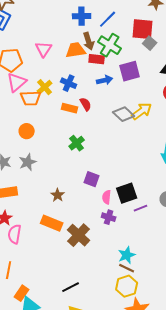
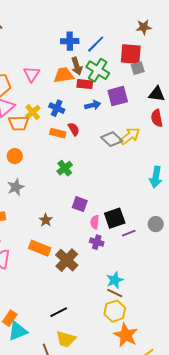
gray square: (150, 43) -> (138, 68), turned 32

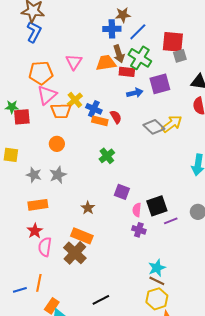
brown star: (144, 27) -> (123, 15), moved
blue cross: (57, 108) -> (94, 109), moved
brown cross: (67, 260) -> (75, 253), moved

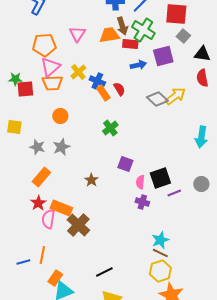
gray square: (180, 56) -> (183, 36), moved, turned -32
orange trapezoid: (61, 111) -> (52, 83), moved
orange rectangle: (100, 121) -> (103, 93), turned 42
orange rectangle: (38, 205) -> (41, 177), turned -42
orange rectangle: (82, 236) -> (61, 208), moved

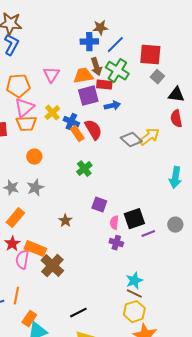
purple square: (163, 56) -> (88, 96), moved
red semicircle: (119, 89) -> (93, 130), size x1.5

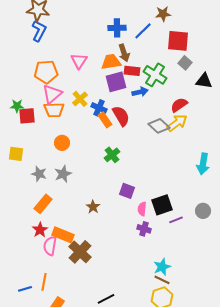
brown star: (100, 28) -> (163, 14), moved
green cross: (117, 71) -> (155, 75), moved
red semicircle: (176, 119) -> (179, 105), moved, turned 66

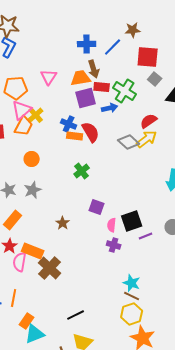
yellow cross: (80, 99) -> (36, 115), moved
orange trapezoid: (54, 110) -> (24, 126), turned -60
orange rectangle: (105, 120) -> (75, 136), turned -49
cyan star: (162, 267) -> (132, 283), turned -30

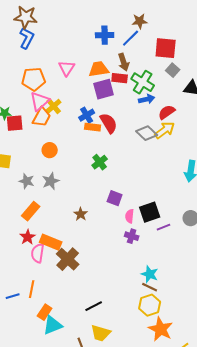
brown star: (133, 30) -> (140, 21), moved
brown arrow: (94, 69) -> (124, 62), moved
blue arrow: (110, 108) -> (147, 99), moved
blue cross: (69, 124) -> (87, 115), turned 35

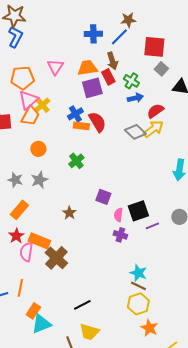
red rectangle: (120, 78) -> (108, 77), turned 56
green cross: (143, 82) -> (131, 81), size x0.7
green cross: (100, 162) -> (76, 161), moved
orange star: (161, 329) -> (149, 328), size x0.7

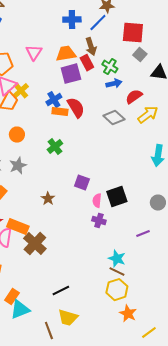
yellow arrow: (153, 129) -> (148, 115), moved
purple line: (152, 226) -> (143, 234), moved

